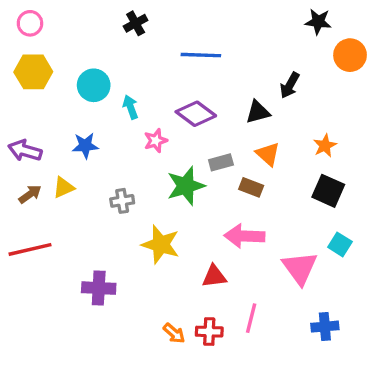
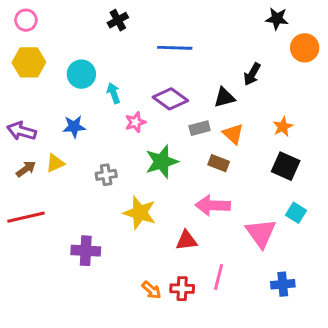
gray rectangle: (221, 162) -> (200, 128), moved

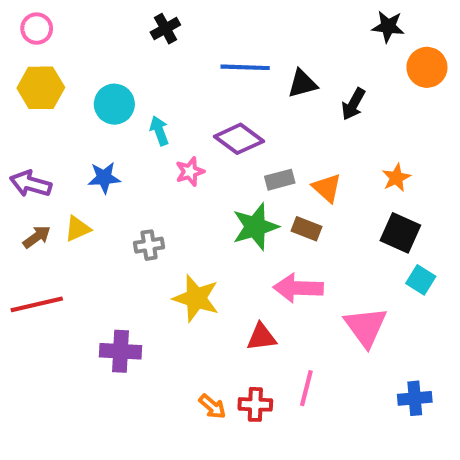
black triangle: (224, 97) -> (302, 84), moved
green star: (162, 162) -> (255, 227), moved
cyan square: (296, 213) -> (421, 280), moved
blue cross: (283, 284) -> (415, 398), moved

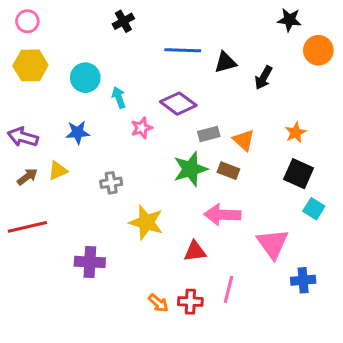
blue cross: (415, 398) -> (303, 280), moved

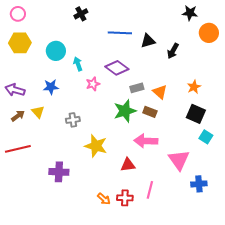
yellow triangle: (58, 171) -> (38, 112), turned -48

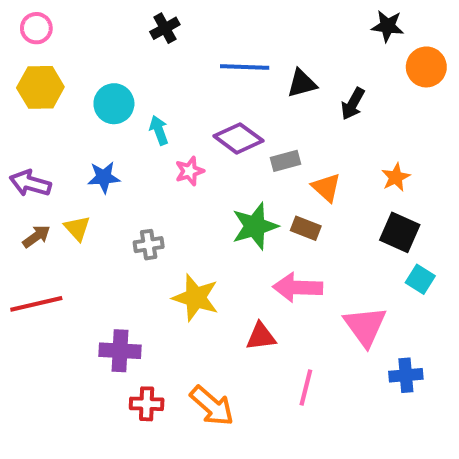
gray rectangle: (137, 88) -> (285, 161), moved
red cross: (125, 198) -> (147, 404), moved
orange arrow: (104, 199) -> (212, 406), size x1.6

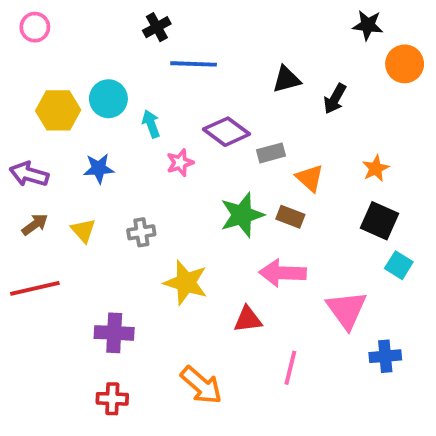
blue line: (245, 67) -> (194, 64), moved
yellow hexagon: (40, 87) -> (58, 110), moved
yellow triangle: (77, 228) -> (83, 230), moved
red cross: (147, 404) -> (112, 399), moved

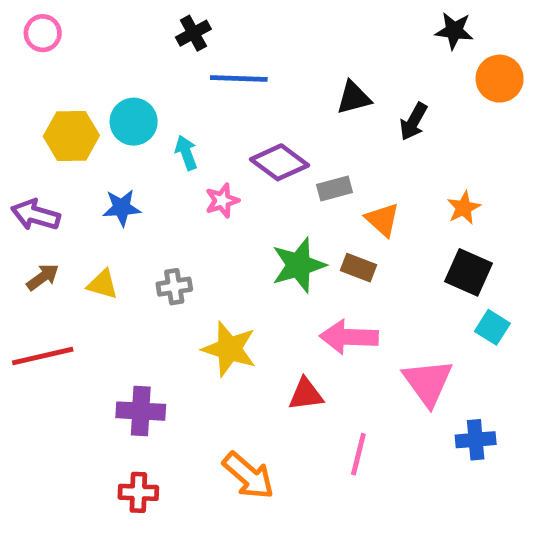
yellow triangle: (83, 230) -> (102, 284), turned -32

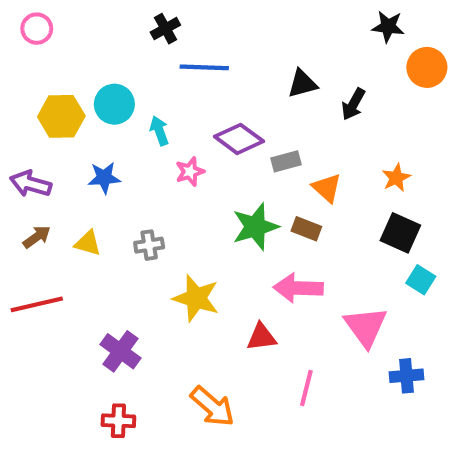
purple cross: (141, 411) -> (120, 351), turned 33

